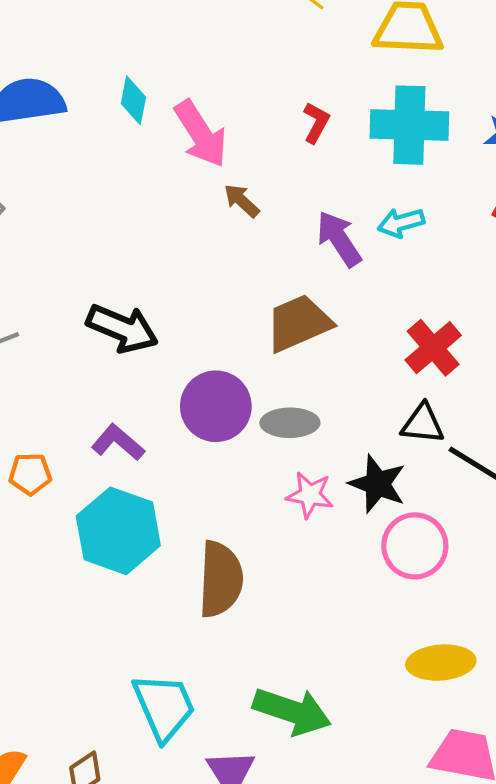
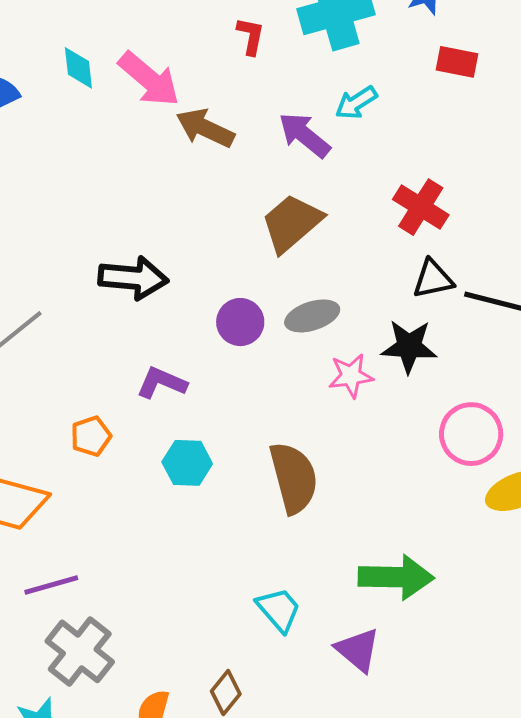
brown arrow: (242, 201) -> (205, 128), size x1.5
purple circle: (216, 406) -> (240, 322), size x0.7
cyan hexagon: (118, 531) -> (187, 463), size x0.6
pink circle: (415, 546) -> (471, 434), moved
cyan trapezoid: (164, 707) -> (279, 610), size x0.7

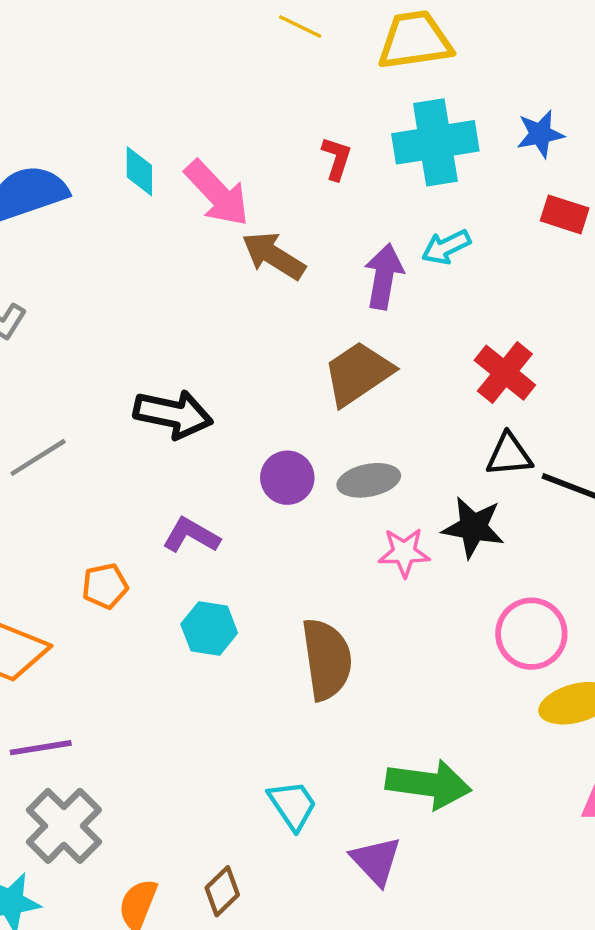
purple arrow: (304, 135) -> (384, 276), turned 54

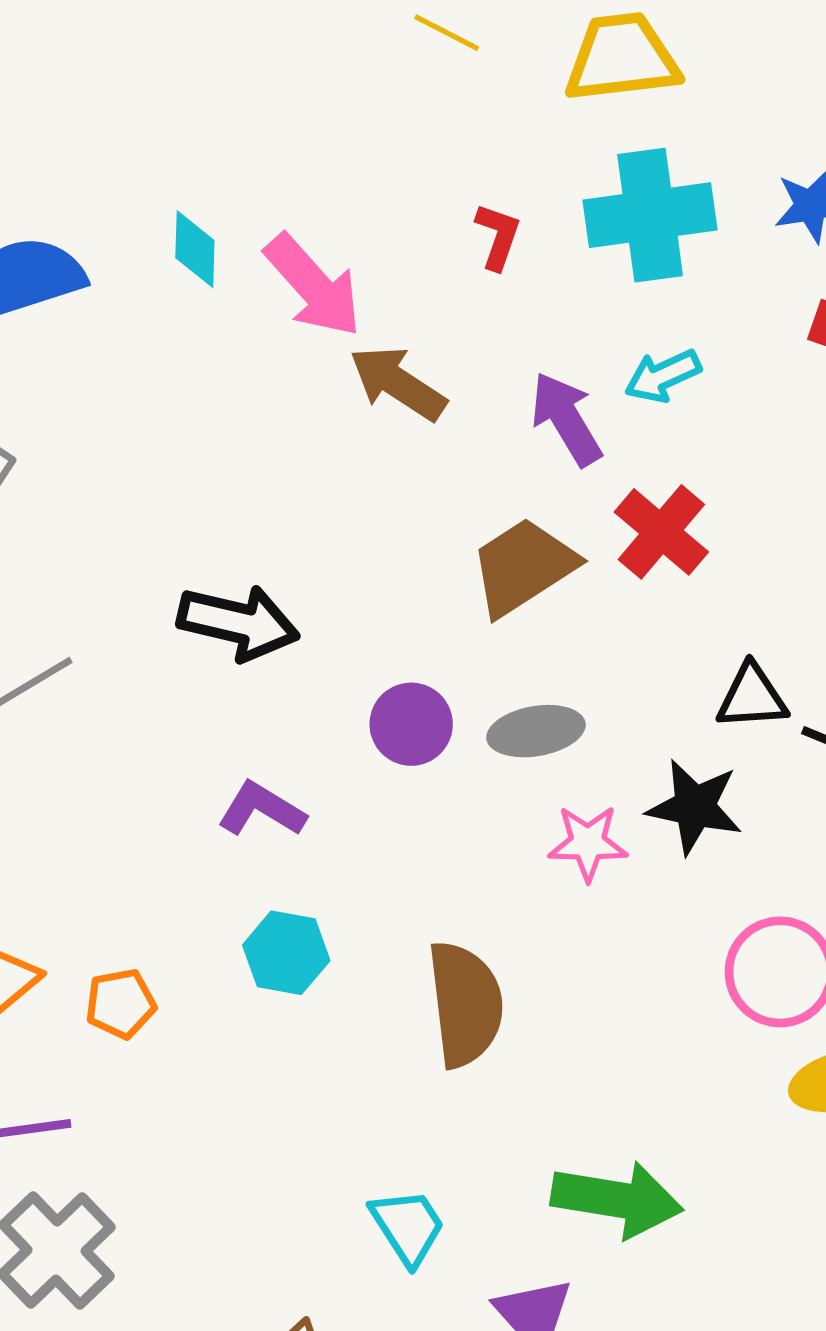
purple arrow: (384, 276) -> (566, 419), turned -42
red cross: (505, 373) -> (661, 532), moved
orange pentagon: (105, 586) -> (121, 1004), moved

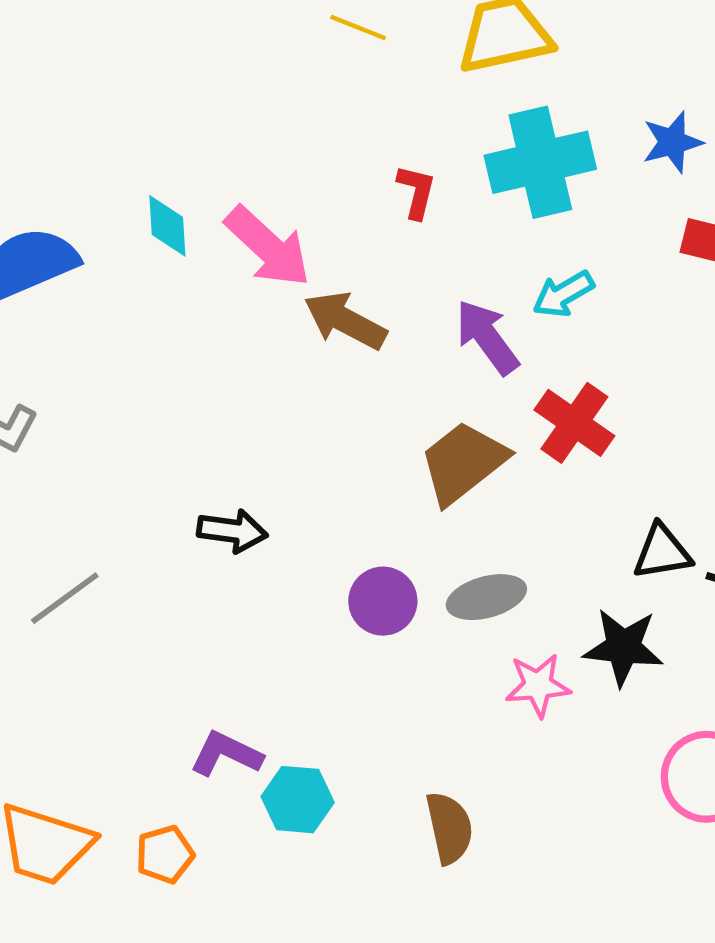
black arrow: (238, 623) -> (232, 531), size x0.7
purple L-shape: (262, 809) -> (226, 754), moved
brown semicircle: (465, 1004) -> (449, 828), size x0.7

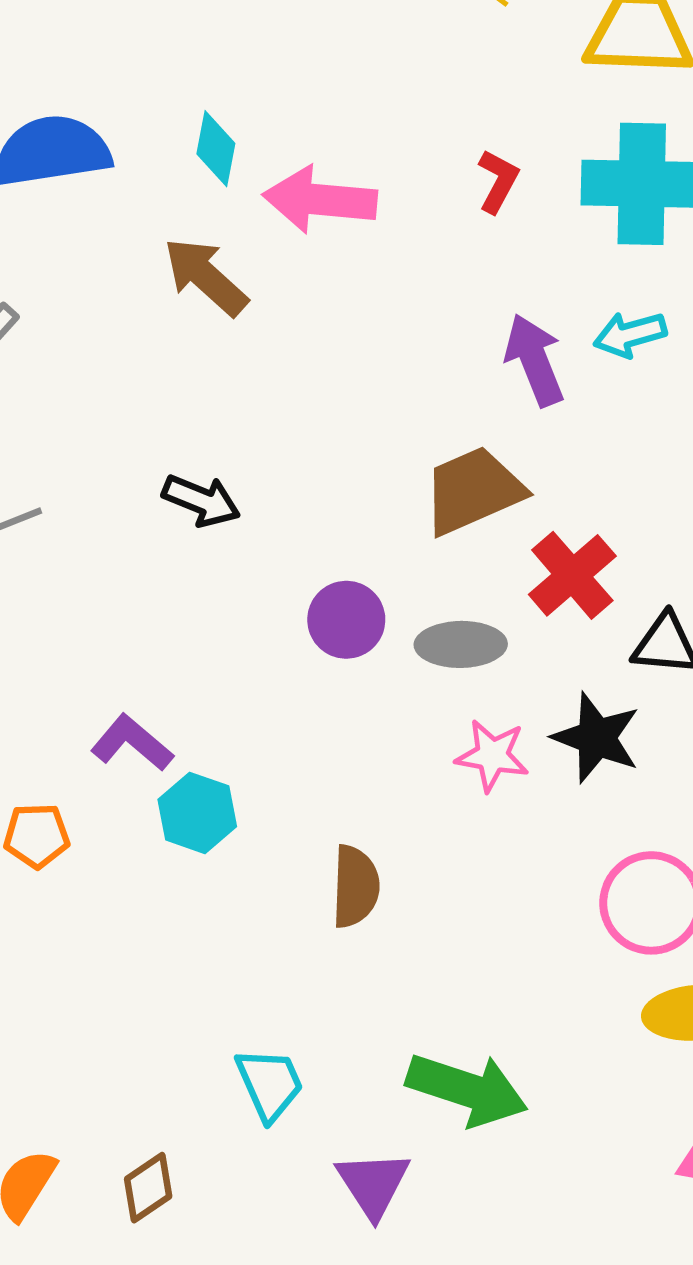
pink arrow: (268, 247) -> (320, 200), turned 128
brown arrow: (345, 321) -> (206, 277), moved
red cross: (574, 423) -> (572, 575), moved

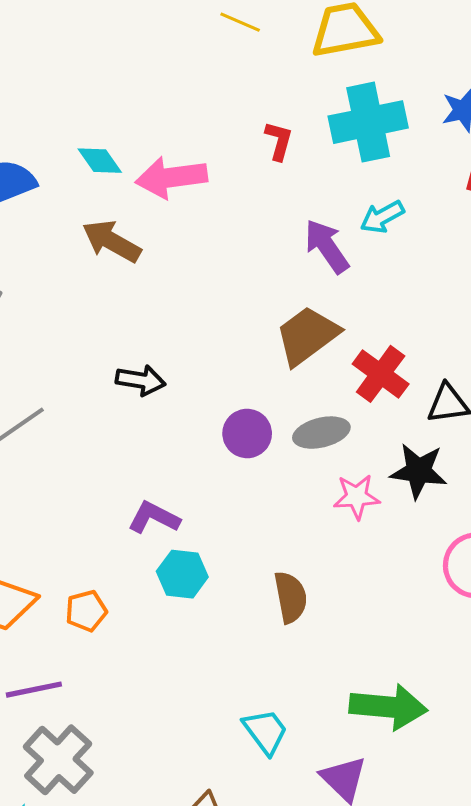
cyan diamond: (216, 149) -> (100, 161), turned -33
purple L-shape: (132, 743) -> (154, 518), moved

